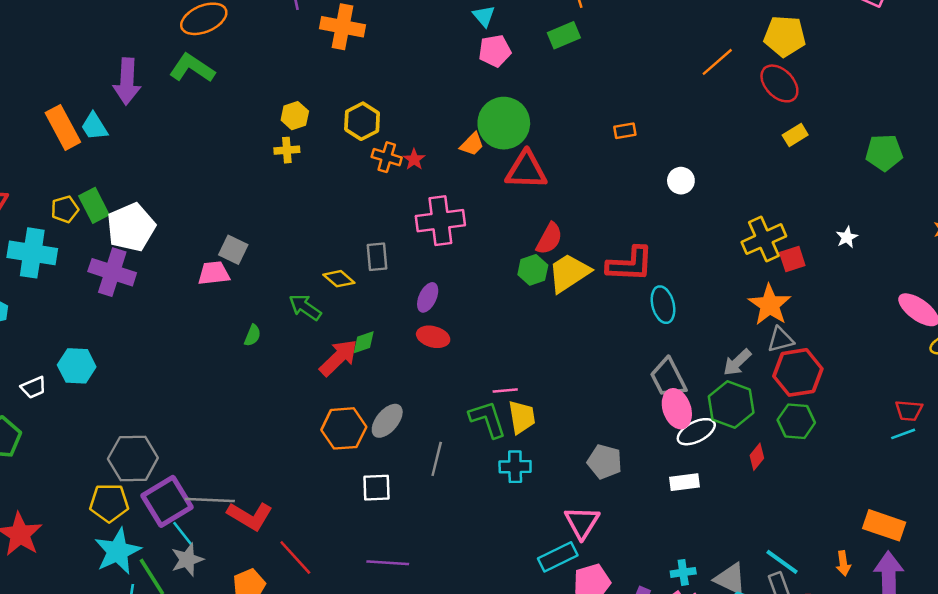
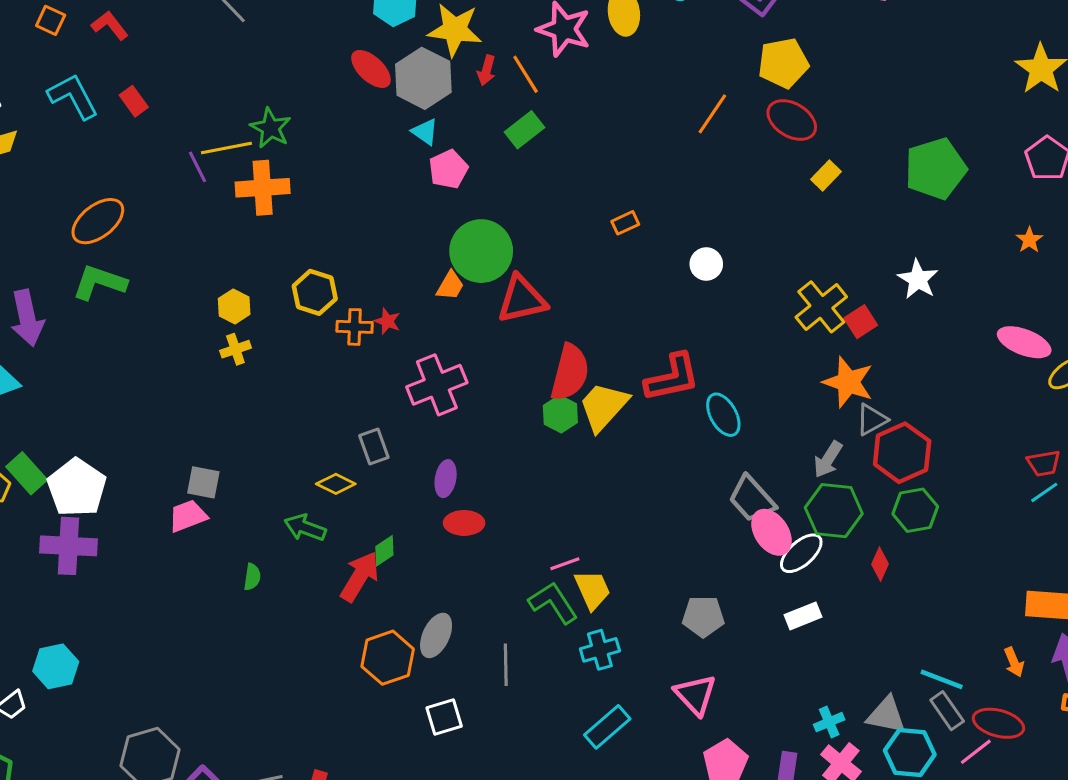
green pentagon: (884, 153) -> (935, 169), size x1.4
white star: (847, 237) -> (918, 279), size x1.5
red semicircle: (549, 239) -> (570, 372), size x1.4
cyan rectangle: (558, 557) -> (607, 727), moved

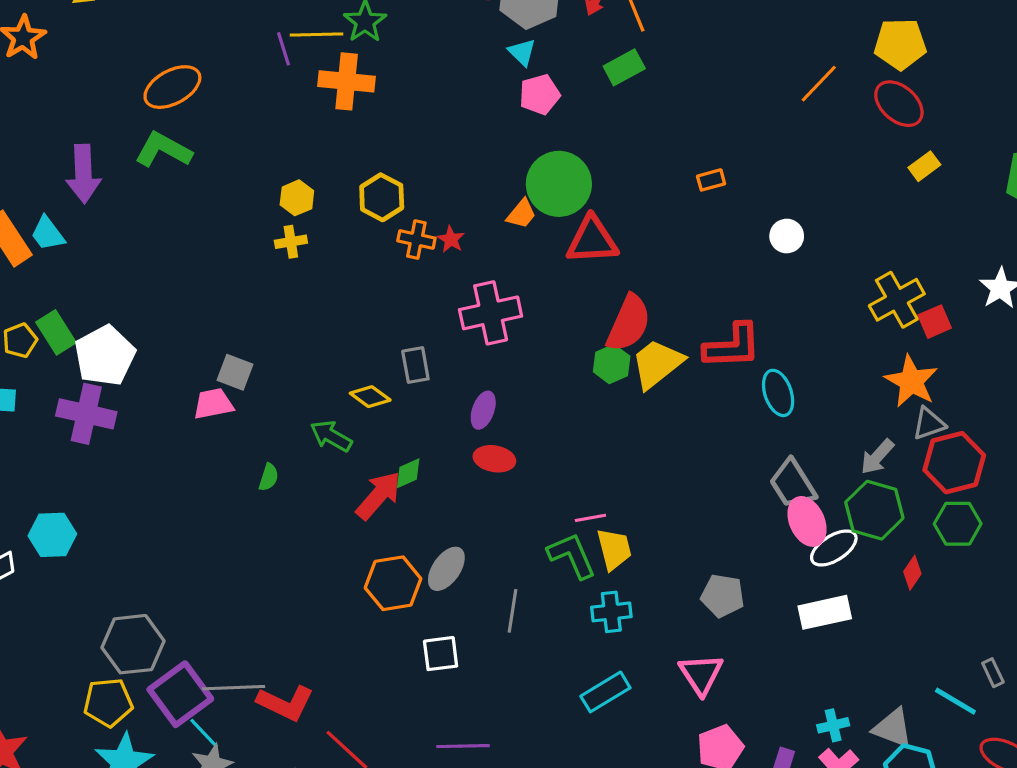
white rectangle: (803, 616) -> (825, 612), size x1.4
gray rectangle: (947, 711) -> (993, 673), moved, size x0.7

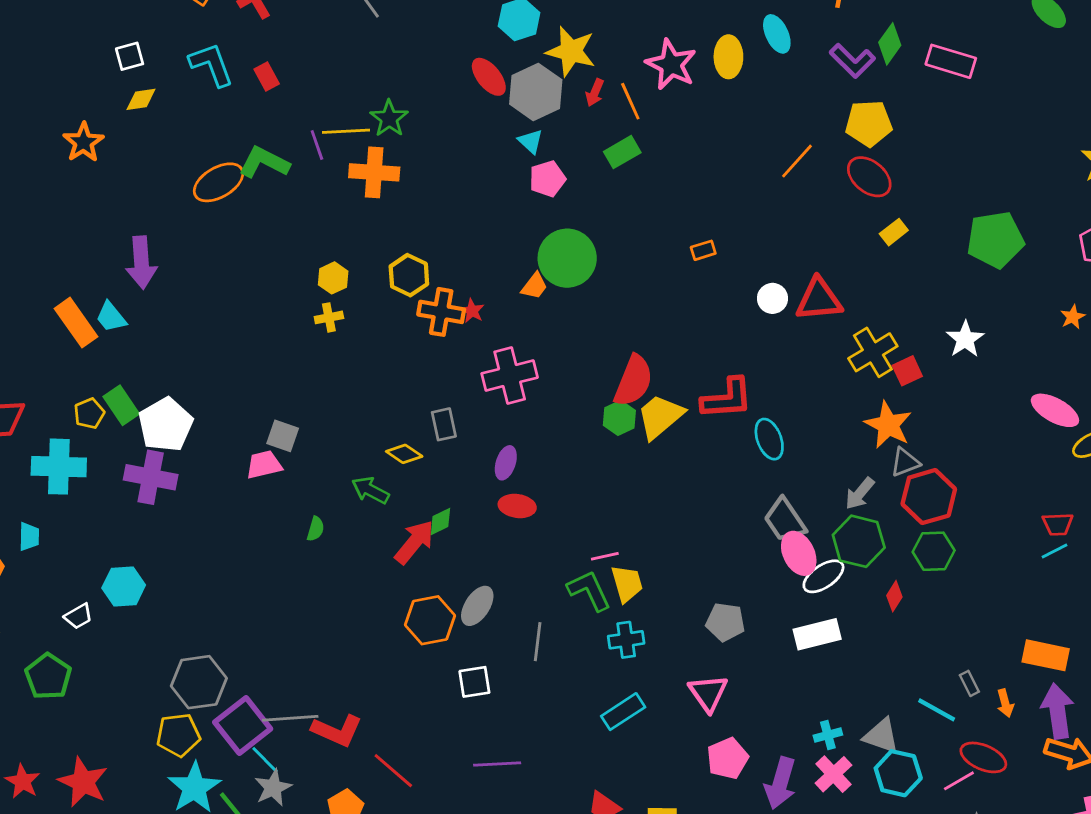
green L-shape: (163, 150) -> (264, 162), moved
orange cross: (416, 240) -> (441, 312), size x1.4
red triangle: (592, 240) -> (819, 299), moved

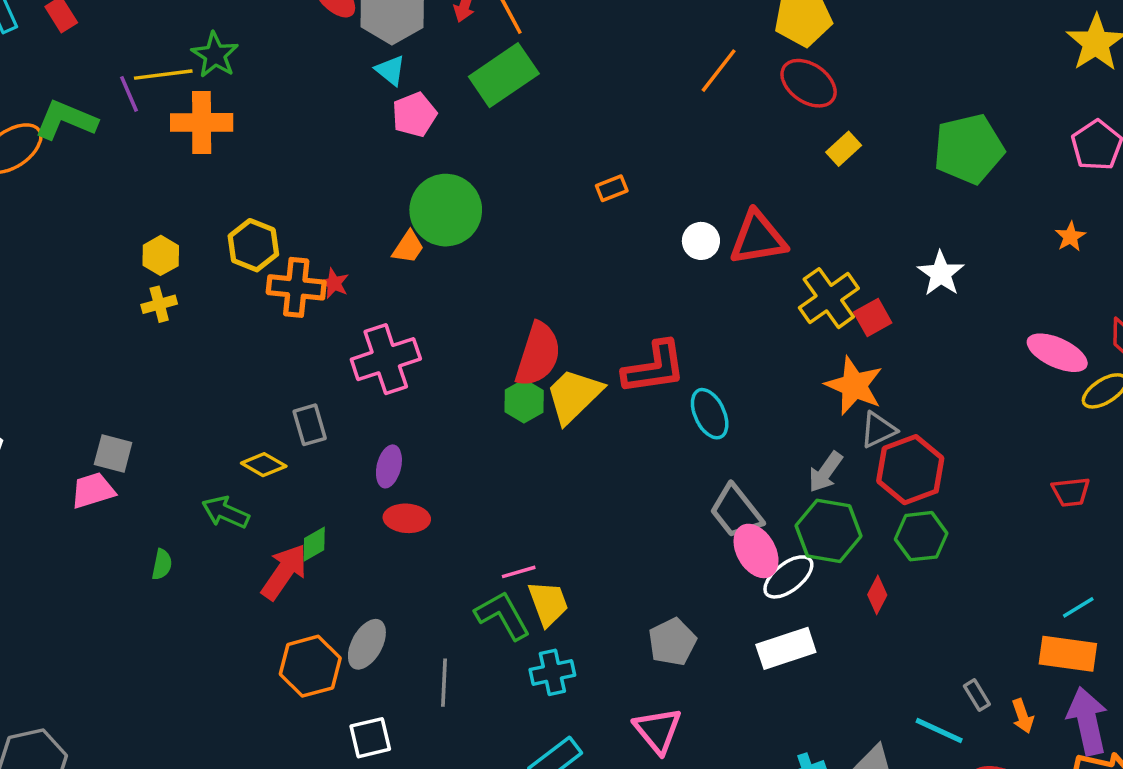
green rectangle: (622, 152) -> (504, 75), size x1.5
cyan line: (1055, 551) -> (1078, 607), moved
gray pentagon: (725, 622) -> (672, 642), turned -30

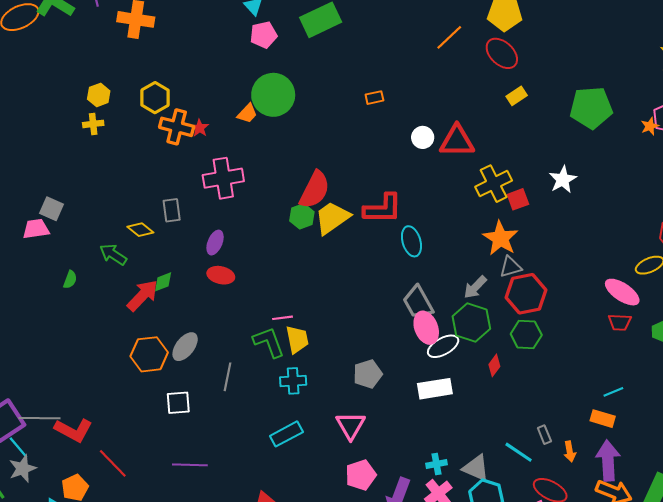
orange star: (1070, 237) -> (650, 126), moved
pink ellipse: (1057, 353) -> (622, 292), moved
orange rectangle: (1068, 654) -> (603, 419), size x0.7

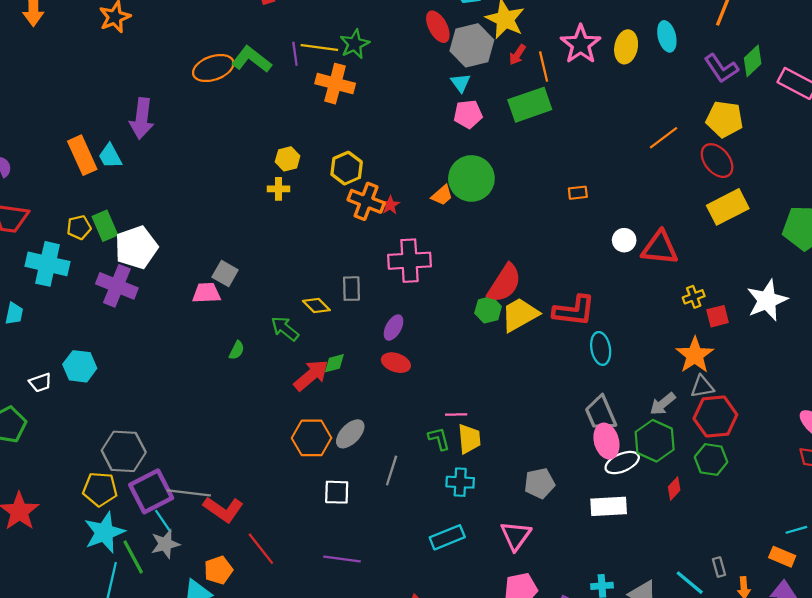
yellow rectangle: (517, 96) -> (728, 207), size x1.8
white star: (563, 180) -> (767, 300), size x1.4
yellow cross: (494, 184) -> (694, 297), size x0.6
green L-shape: (269, 342) -> (439, 439), size x0.7

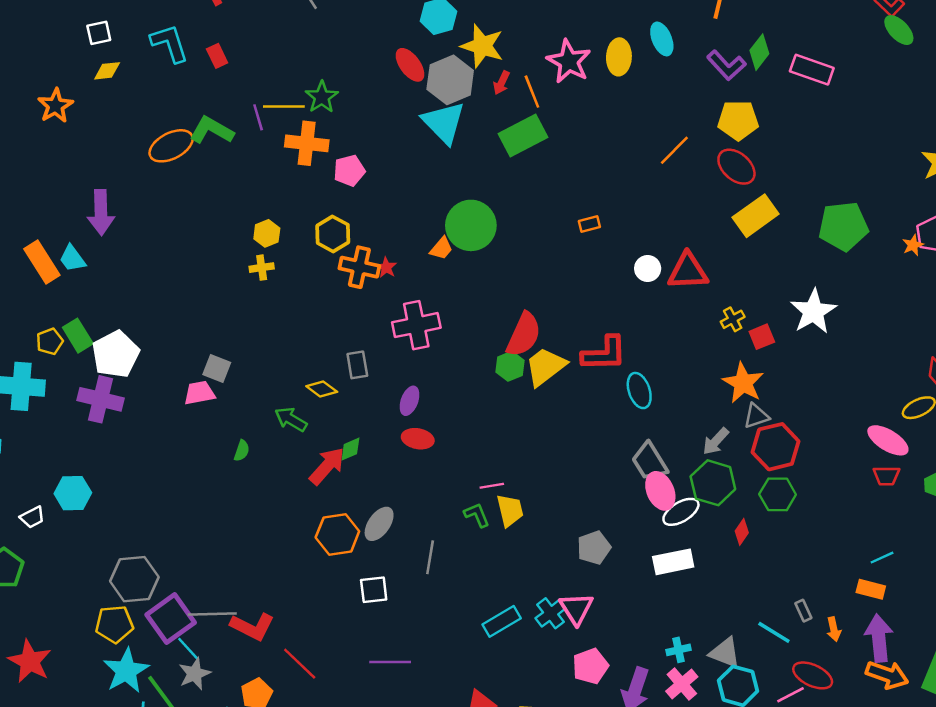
cyan triangle: (461, 83) -> (444, 123), size x2.0
pink pentagon: (468, 114) -> (349, 171), moved
cyan cross: (460, 482) -> (551, 613), moved, turned -32

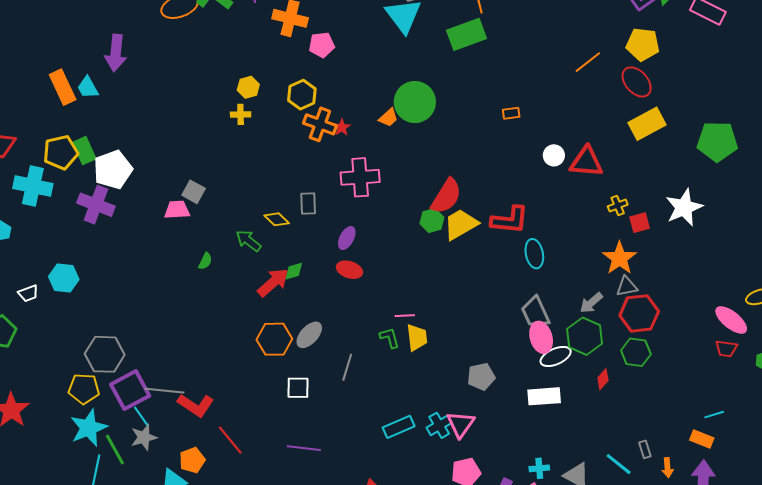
yellow pentagon: (50, 341) -> (61, 152), size x1.6

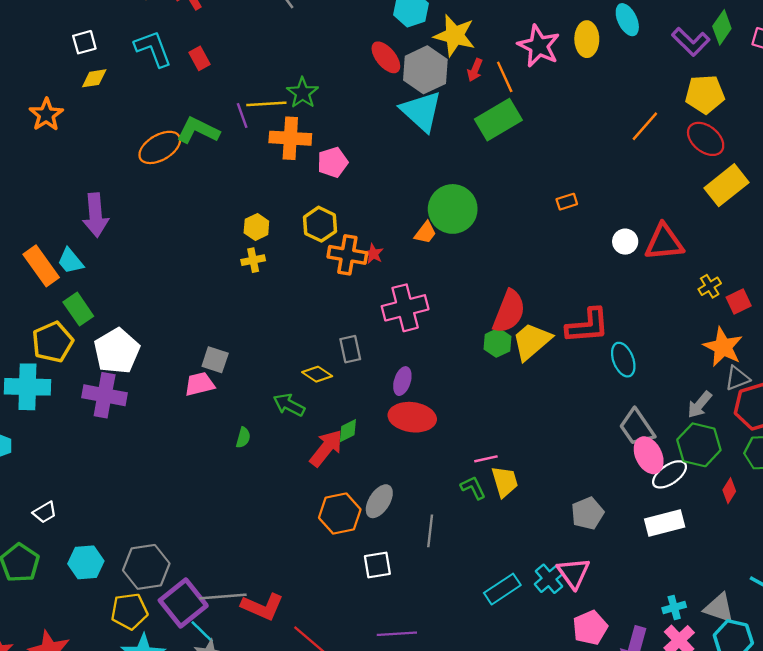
green rectangle: (84, 151) -> (78, 309), moved
red ellipse: (349, 270) -> (412, 417), size x1.5
cyan hexagon: (64, 278) -> (86, 562), moved

